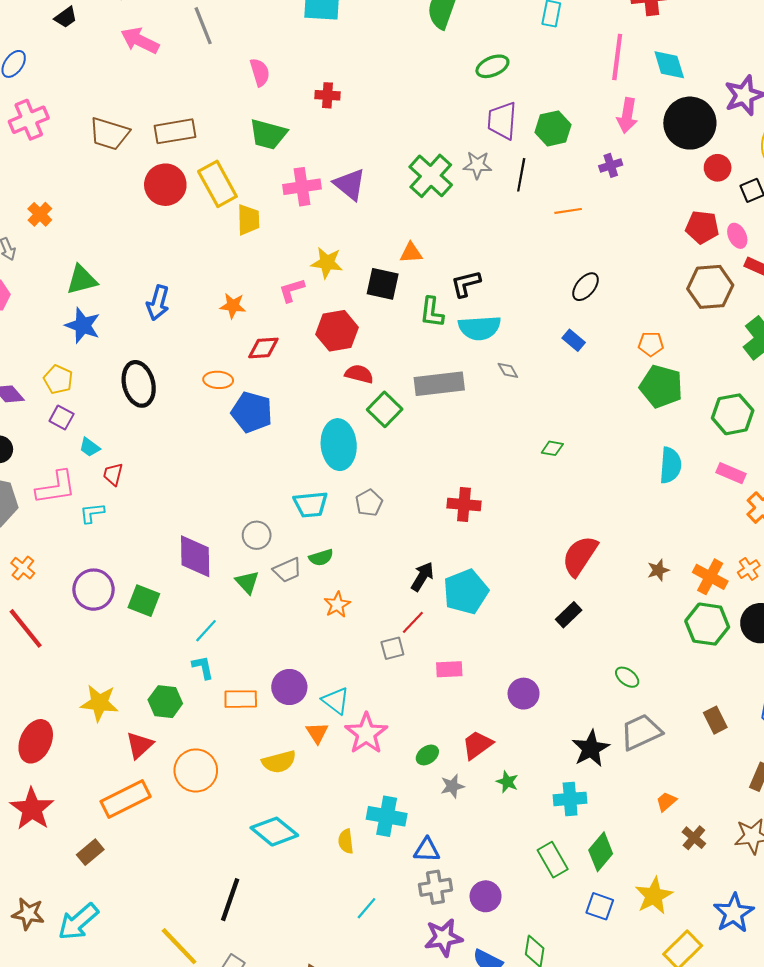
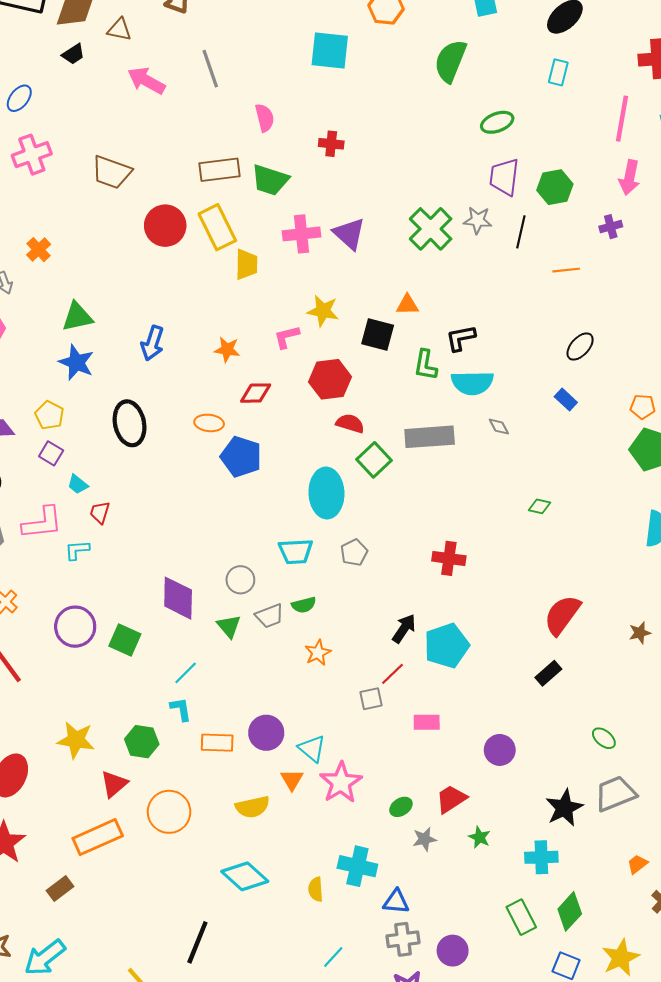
brown rectangle: (175, 131) -> (220, 170), moved

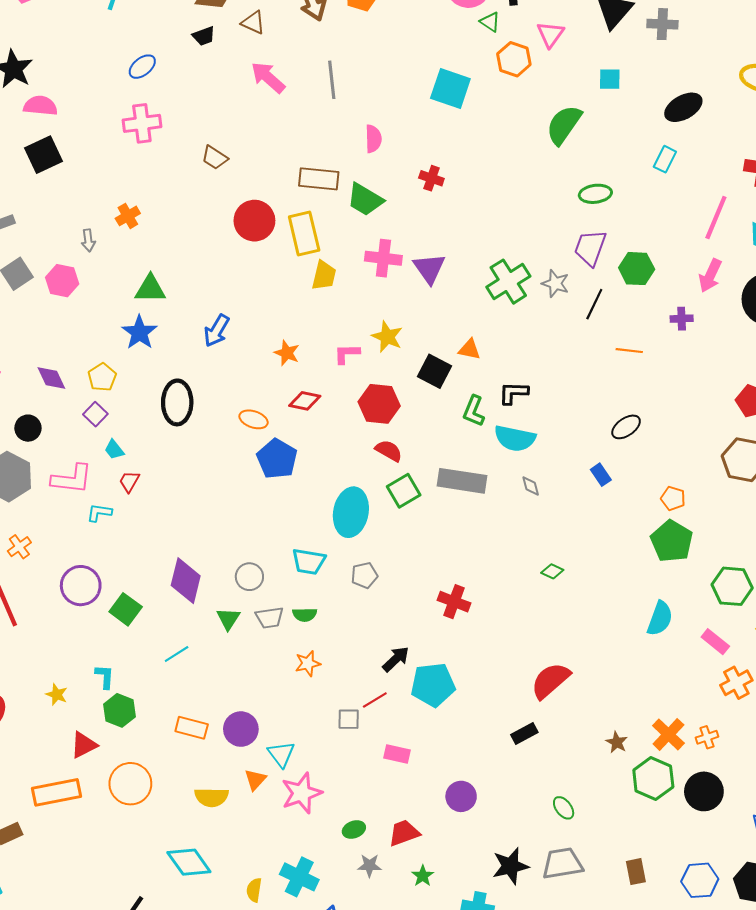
brown trapezoid: (112, 172) -> (215, 158), size x0.7
brown star: (640, 633) -> (617, 742), moved, turned 30
cyan L-shape: (181, 709) -> (105, 677), moved
yellow star: (76, 740) -> (57, 695), size x0.6

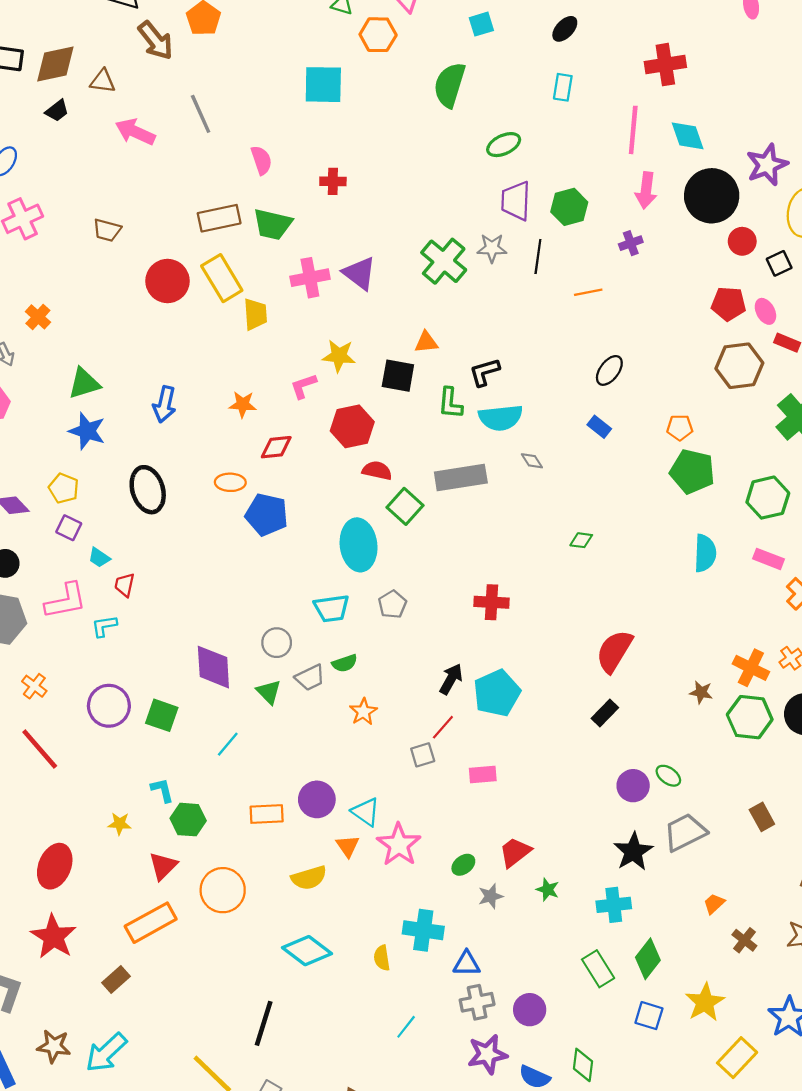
black ellipse: (683, 107) -> (565, 29), size x0.7
purple circle: (461, 796) -> (633, 786), moved

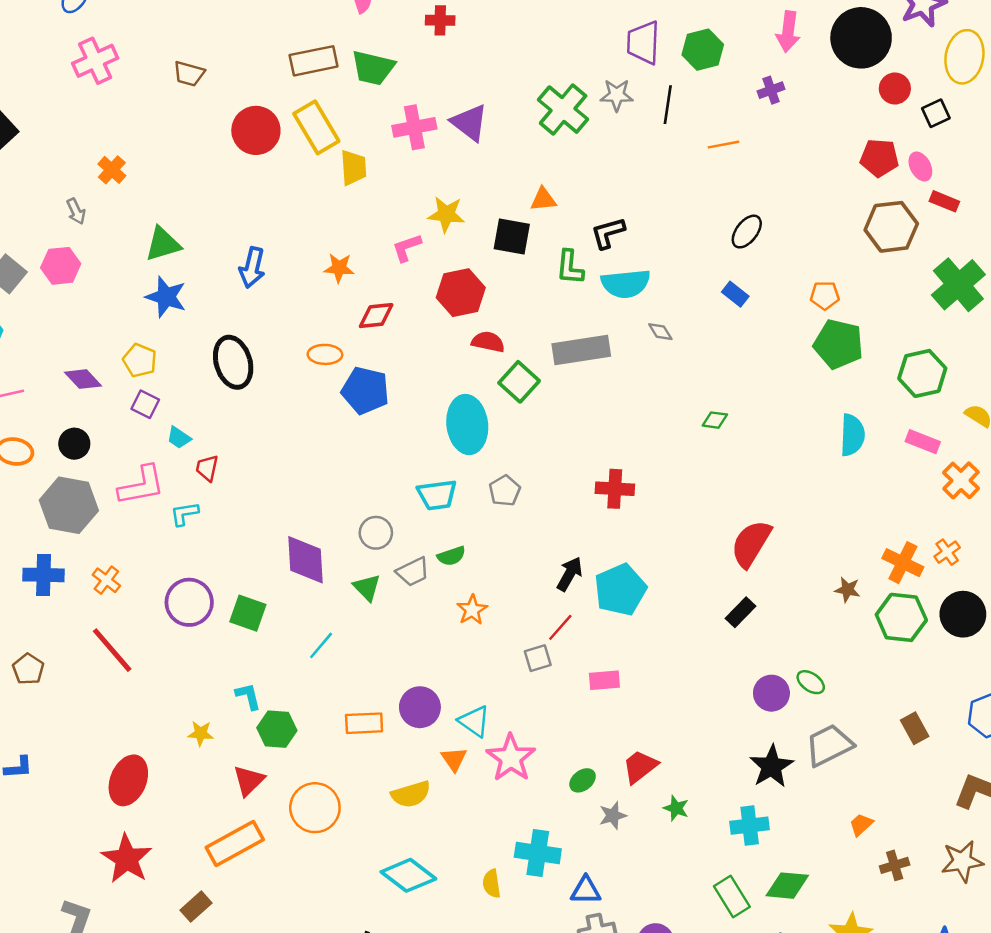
brown cross: (744, 940) -> (895, 865), turned 35
green diamond: (648, 959) -> (787, 886), turned 57

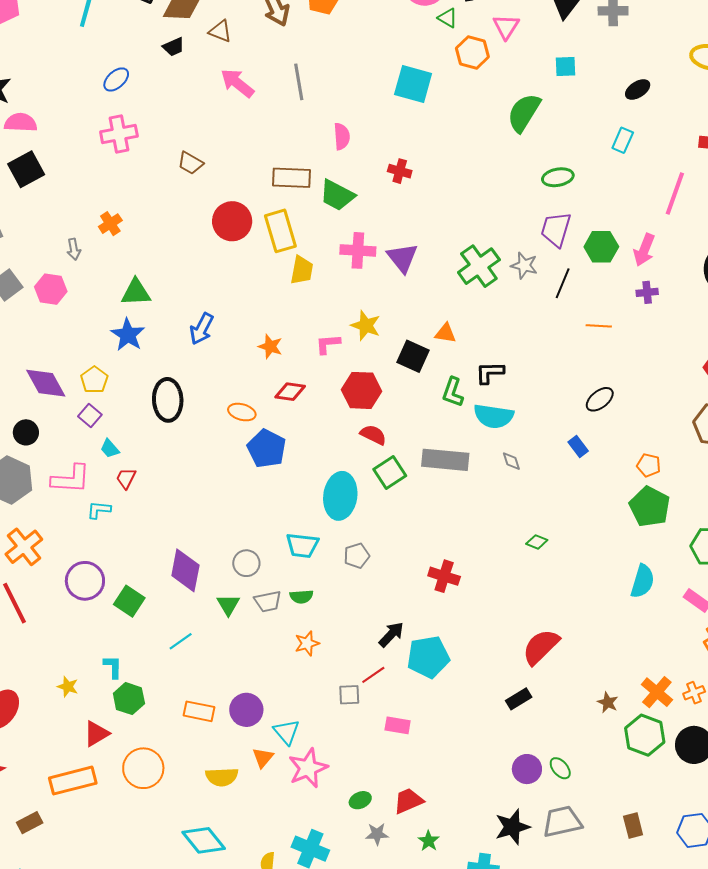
pink arrow: (788, 32) -> (644, 250), moved
purple diamond: (83, 379) -> (46, 383), size x1.4
orange cross: (106, 580) -> (24, 547), size x1.6

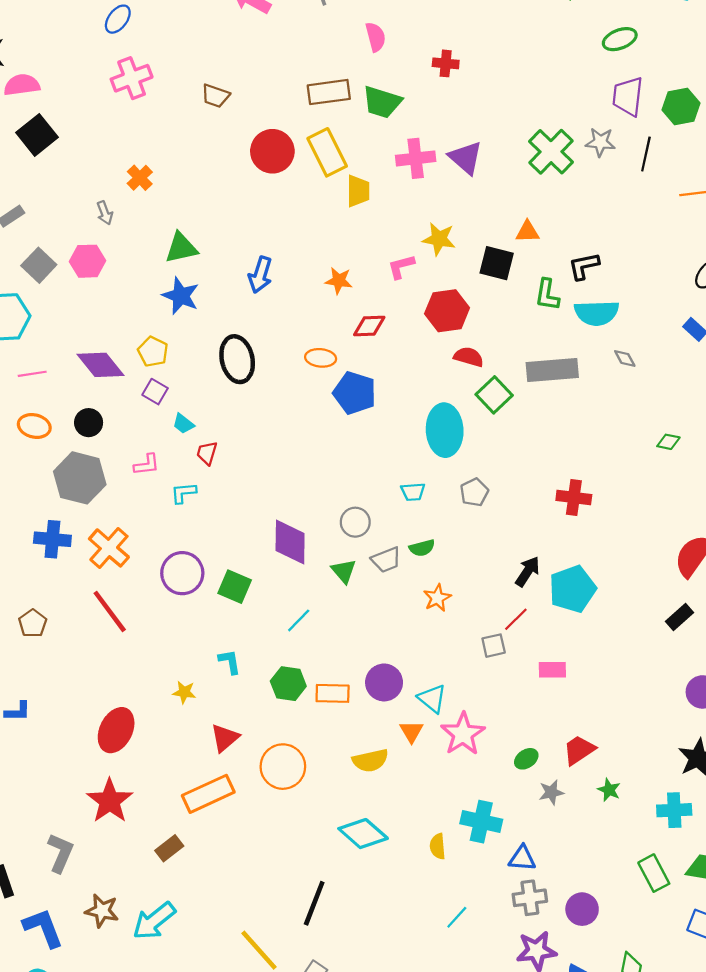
pink L-shape: (71, 479) -> (147, 465), size x0.6
cyan trapezoid: (302, 545) -> (413, 492), size x0.7
green hexagon: (129, 699) -> (288, 684), moved

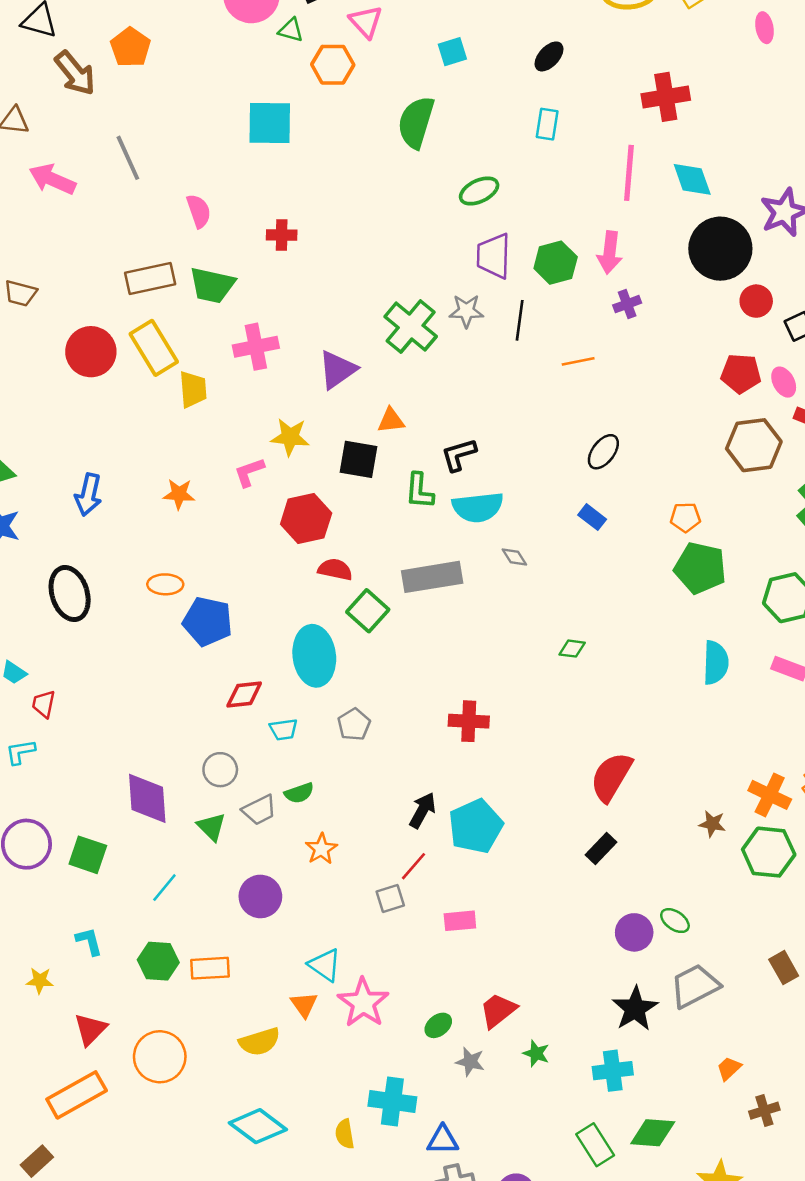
purple triangle: (466, 158) -> (337, 370), moved, turned 48
red diamond: (369, 326) -> (244, 694), moved
purple circle: (384, 682) -> (260, 896), moved
gray star: (551, 792) -> (470, 1062), turned 30

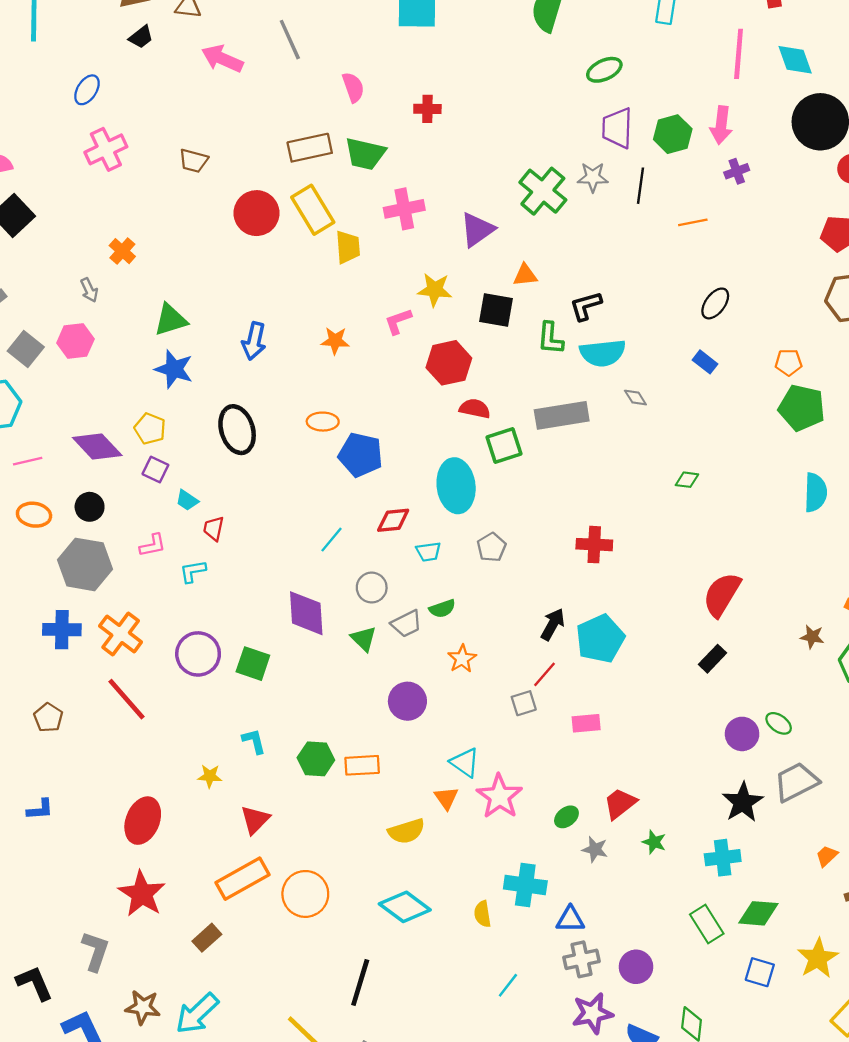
green square: (368, 611) -> (504, 446), turned 30
cyan line: (164, 888) -> (331, 540), moved
orange circle: (160, 1057) -> (305, 894), moved

